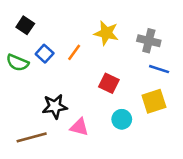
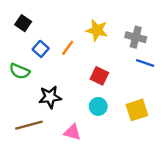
green semicircle: (17, 63) -> (20, 71), moved
yellow square: (154, 101) -> (137, 110), moved
cyan circle: (122, 119) -> (98, 106), moved
pink triangle: (79, 127) -> (72, 132), moved

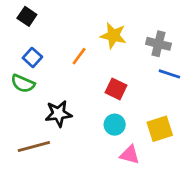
black square: (23, 23) -> (27, 16), moved
blue square: (41, 49) -> (32, 57), moved
pink triangle: (72, 132) -> (130, 155), moved

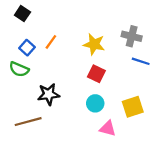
yellow star: (113, 36) -> (94, 44), moved
orange line: (79, 56) -> (51, 42), moved

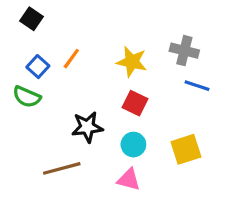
black star: (49, 94) -> (87, 127), moved
brown line: (28, 122) -> (62, 168), moved
pink triangle: (108, 128) -> (129, 180), moved

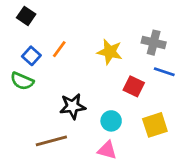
red square: (135, 103) -> (134, 86), moved

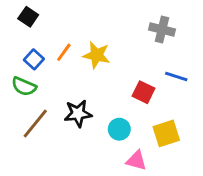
gray cross: (154, 43) -> (162, 30), moved
yellow star: (110, 52) -> (97, 55), moved
brown line: (51, 141) -> (35, 123), moved, turned -36
pink triangle: (107, 150) -> (136, 160), moved

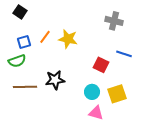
blue square: (34, 59) -> (24, 42), turned 32
green semicircle: (24, 86) -> (17, 61), turned -42
brown line: (35, 123) -> (25, 87), turned 50
cyan circle: (119, 129) -> (92, 92), moved

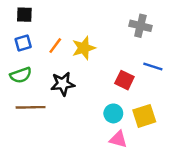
black square: (20, 12) -> (24, 15), turned -32
yellow star: (68, 39) -> (84, 48), turned -30
blue square: (24, 42) -> (23, 43), moved
black star: (55, 80) -> (63, 84), moved

